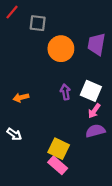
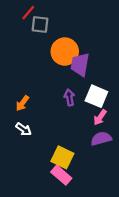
red line: (12, 12) -> (28, 13), moved
purple trapezoid: (96, 44) -> (80, 64), moved
orange arrow: (21, 98) -> (22, 103), turned -40
white arrow: (14, 134) -> (24, 129), moved

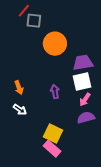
purple trapezoid: (80, 64) -> (83, 63), moved, turned 70
white square: (96, 96) -> (82, 82), turned -36
purple arrow: (69, 97) -> (55, 92), moved
orange arrow: (22, 103) -> (19, 88), turned -56

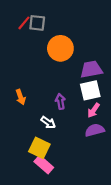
red line: (24, 11) -> (24, 23), moved
white arrow: (20, 110) -> (48, 122), moved
yellow square: (53, 134) -> (39, 148), moved
pink rectangle: (52, 149) -> (44, 164), moved

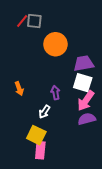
white square: (90, 90) -> (83, 83), turned 30
pink arrow: (94, 110) -> (86, 101), size x1.5
white arrow: (48, 122) -> (44, 112), turned 88
pink rectangle: (44, 164) -> (40, 150), turned 54

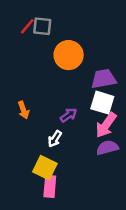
purple arrow: (55, 93) -> (69, 115), turned 64

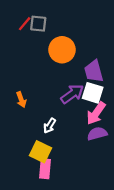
purple trapezoid: (104, 79) -> (94, 71), turned -95
purple arrow: (69, 115) -> (72, 94), moved, size x1.5

